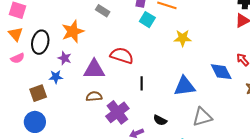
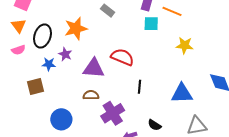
cyan square: (147, 20) -> (151, 24), turned -35
blue star: (56, 77) -> (49, 64), moved
blue circle: (35, 122) -> (61, 119), moved

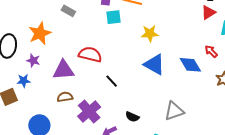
blue star: (49, 64) -> (24, 81), moved
black line: (140, 87) -> (112, 81), turned -40
blue triangle: (182, 93) -> (154, 64), moved, turned 40

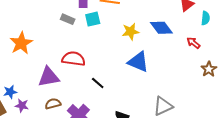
gray rectangle: (68, 11) -> (68, 19), moved
purple star: (33, 61) -> (22, 106), moved
blue diamond: (190, 65) -> (161, 28), moved

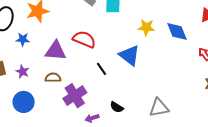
blue triangle: (138, 62) -> (130, 55), moved
blue star: (10, 92) -> (23, 39), moved

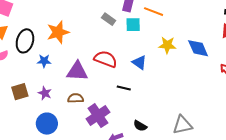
blue triangle: (130, 55) -> (139, 62), moved, size x0.7
black line: (102, 69) -> (124, 88), turned -40

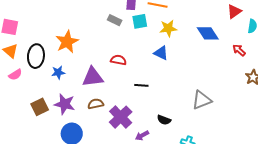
yellow star: (167, 45) -> (168, 28), moved
red semicircle: (106, 59) -> (118, 60), size x0.7
blue triangle: (139, 62) -> (161, 53), moved
purple star: (45, 93) -> (65, 104), size x1.5
gray triangle: (182, 125) -> (202, 100), moved

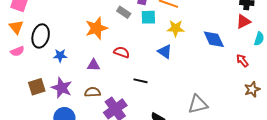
orange star: (67, 42) -> (96, 28), moved
purple triangle: (93, 77) -> (94, 65), size x0.6

